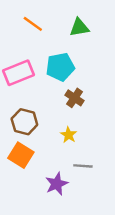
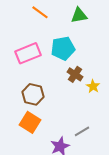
yellow star: (69, 135) -> (93, 86), moved
gray line: (83, 166) -> (82, 131), turned -35

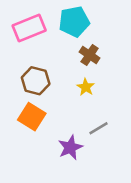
yellow star: (93, 86) -> (86, 87), moved

